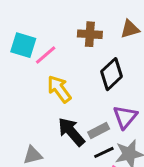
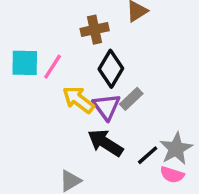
black diamond: (111, 74) -> (111, 69), moved
purple triangle: (125, 117) -> (106, 107), moved
gray rectangle: (99, 130) -> (131, 99), moved

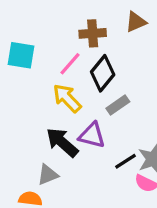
pink line: (53, 67) -> (70, 64), moved
purple triangle: (106, 107) -> (92, 135), moved, turned -48
black arrow: (105, 143) -> (62, 142), moved

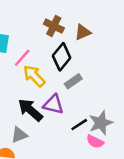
brown triangle: (136, 22) -> (83, 32), moved
brown cross: (93, 33) -> (54, 26), turned 30
pink line: (70, 64) -> (22, 58), moved

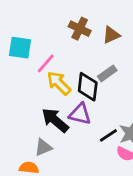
black diamond: (62, 57) -> (88, 87), moved, turned -32
gray rectangle: (73, 81) -> (107, 73), moved

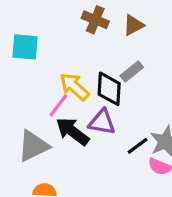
pink line: (46, 63) -> (58, 105), moved
gray triangle: (43, 147) -> (33, 146), moved, size x1.5

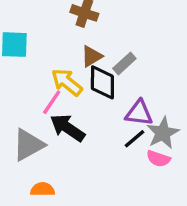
brown triangle: (134, 25) -> (92, 56), moved
purple triangle: (102, 122) -> (139, 113), moved

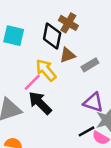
black diamond: (102, 82) -> (52, 36), moved
black line: (135, 139) -> (87, 131), moved

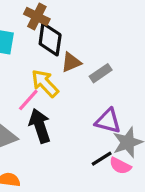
brown cross: (68, 23) -> (37, 16), moved
black arrow: (40, 103) -> (40, 126), turned 30

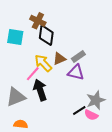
brown triangle: (71, 62) -> (59, 59), moved
purple triangle: (108, 121) -> (76, 72), moved

